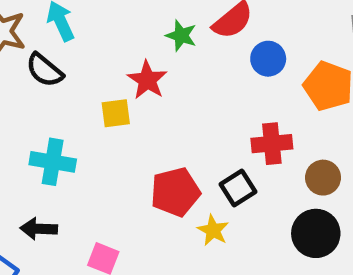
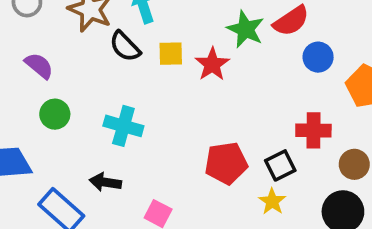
green star: (181, 36) -> (245, 29), size x1.4
yellow square: (116, 113) -> (171, 54), moved
yellow star: (213, 230) -> (272, 201), moved

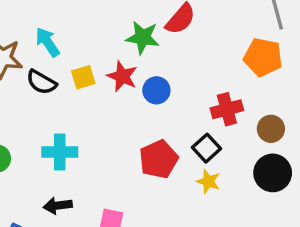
blue circle: (318, 57) -> (156, 90), moved

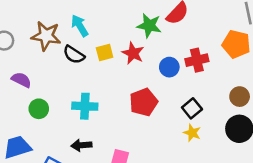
blue circle: (156, 90) -> (169, 67), moved
red cross: (227, 109) -> (197, 60), moved
red pentagon: (159, 159) -> (144, 102), moved

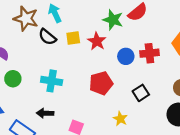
yellow star: (192, 133) -> (120, 119), moved

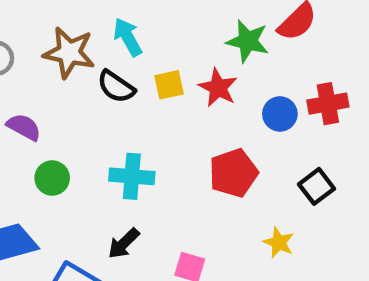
black arrow: (45, 113) -> (124, 243), turned -42

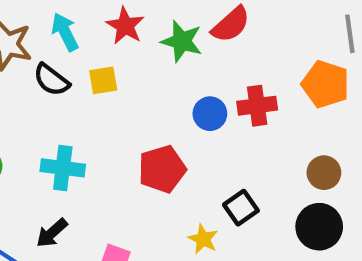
red star: (218, 88) -> (125, 26), moved
black square: (316, 186) -> (241, 208), moved

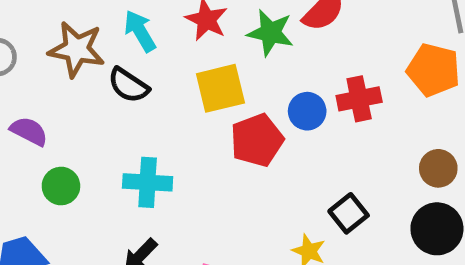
yellow square: (103, 80) -> (220, 88), moved, size x1.5
red pentagon: (162, 169) -> (257, 140), moved

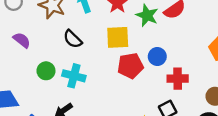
black semicircle: (128, 85) -> (73, 39), moved
red cross: (359, 99) -> (178, 79), moved
green circle: (61, 186) -> (46, 71), moved

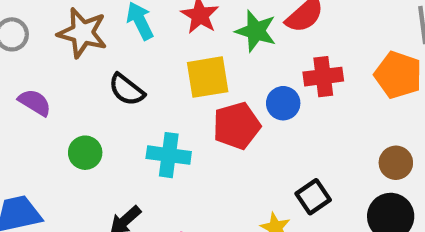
cyan cross: (74, 76) -> (169, 155), moved
red cross: (178, 79) -> (323, 77), moved

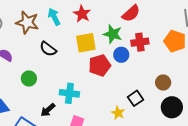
green star: (256, 31) -> (113, 34), moved
cyan cross: (169, 155) -> (69, 93), moved
brown circle: (396, 163) -> (163, 83), moved

